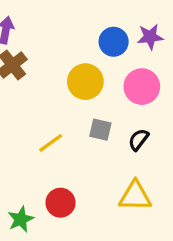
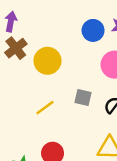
yellow circle: (85, 82) -> (47, 61), moved

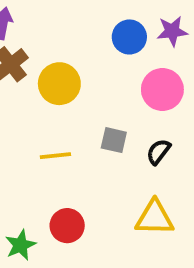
yellow line: (45, 108) -> (55, 156), turned 30

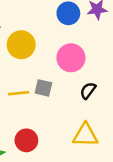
pink circle: (162, 89) -> (71, 58), moved
gray square: (114, 140) -> (43, 88), moved

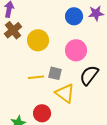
black semicircle: (88, 91) -> (89, 75), size x1.5
yellow triangle: (85, 135) -> (65, 93), moved, turned 35

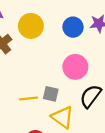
yellow circle: (38, 40) -> (31, 26), moved

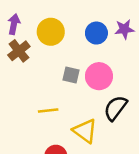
gray square: (51, 94) -> (71, 75), moved

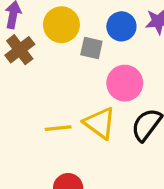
gray square: (71, 75) -> (91, 48), moved
yellow triangle: (85, 131) -> (100, 123), moved

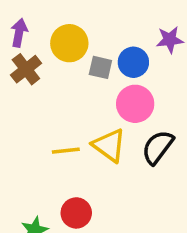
blue circle: (121, 26) -> (133, 62), moved

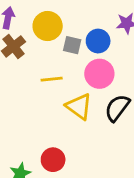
yellow line: (66, 151) -> (52, 79), moved

